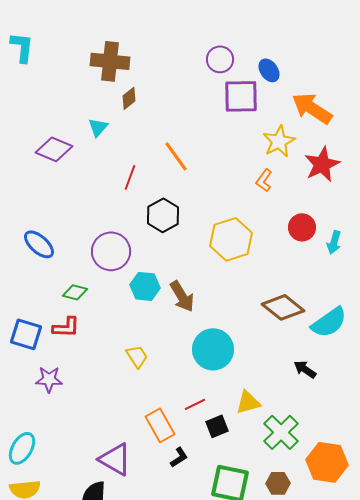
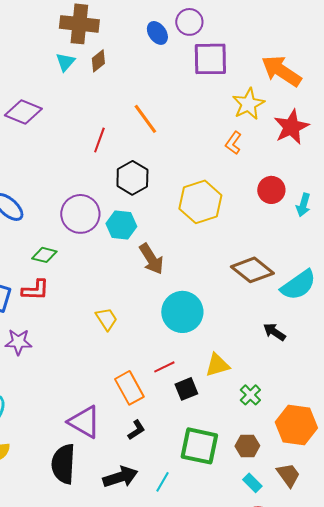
blue ellipse: (269, 70) -> (157, 33), moved
cyan triangle: (98, 127) -> (65, 62), moved
cyan hexagon: (145, 286) -> (121, 225), moved
green cross: (281, 432) -> (250, 395), size x0.6
black L-shape: (179, 457) -> (136, 430), moved

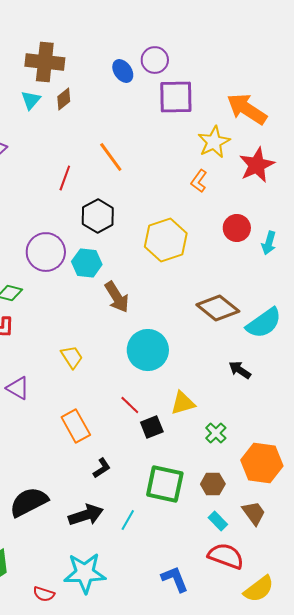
red line: (164, 367) -> (130, 405), turned 70
orange rectangle: (129, 388) -> (76, 426), moved
purple triangle: (84, 422) -> (18, 388), moved, size x0.7
black semicircle: (63, 464) -> (29, 502), turned 60

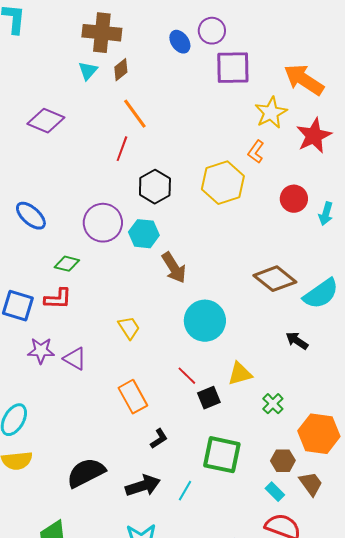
orange line: (111, 157) -> (135, 114), moved
yellow hexagon: (166, 240) -> (223, 183), moved
brown hexagon: (213, 484) -> (283, 461), moved

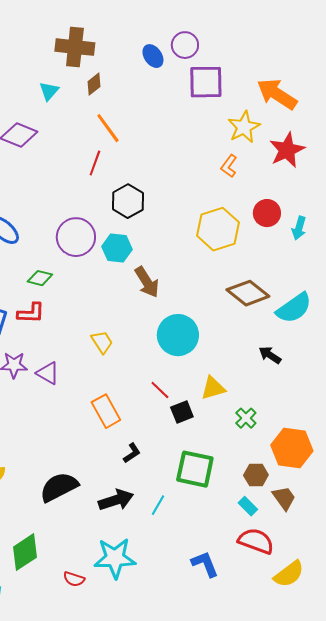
cyan triangle: (88, 71) -> (49, 91), moved
yellow hexagon: (223, 183) -> (218, 229), moved

